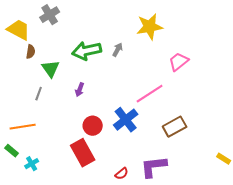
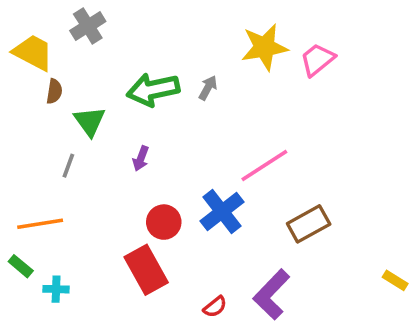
pink trapezoid: (179, 62) -> (317, 60), moved
cyan cross: (32, 164) -> (56, 289), turned 32
purple L-shape: (154, 167) -> (271, 294), turned -40

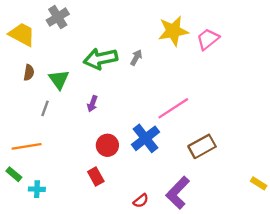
brown semicircle: (54, 91) -> (29, 73), moved
red rectangle: (146, 270) -> (96, 176), size x0.6

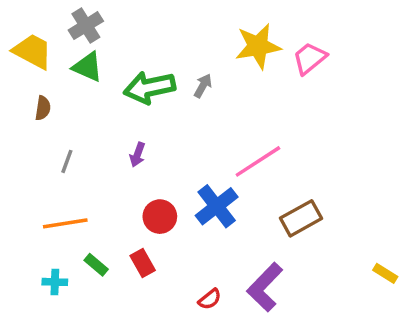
green triangle: (59, 79) -> (88, 67), moved, turned -30
orange line: (27, 146) -> (65, 223), moved
green rectangle: (14, 174) -> (96, 265), moved

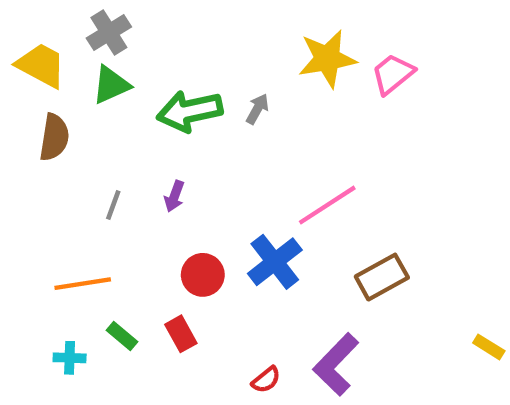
green triangle: (88, 67) -> (111, 85), turned -48
brown semicircle: (43, 108) -> (54, 137), size x1.5
gray line: (67, 161) -> (113, 205), moved

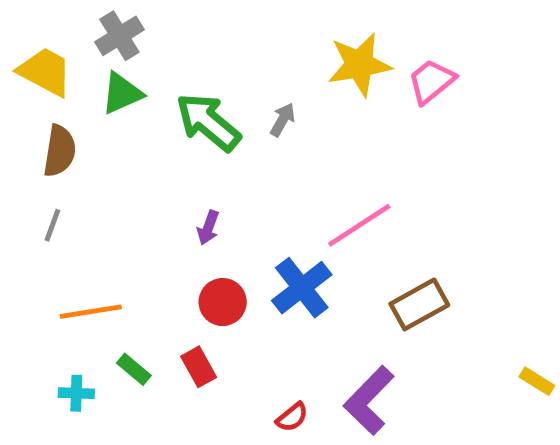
green arrow: (190, 111) -> (208, 122), turned 52
purple arrow: (174, 196) -> (208, 228), moved
gray line: (113, 205) -> (52, 225), moved

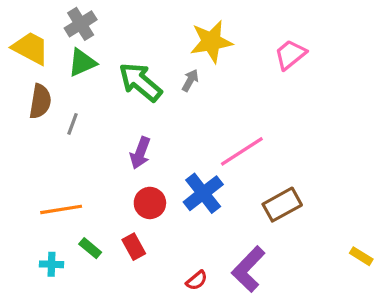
yellow star: (359, 65) -> (211, 42), moved
gray line: (52, 225) -> (72, 124), moved
purple arrow: (208, 228) -> (140, 153), size x1.4

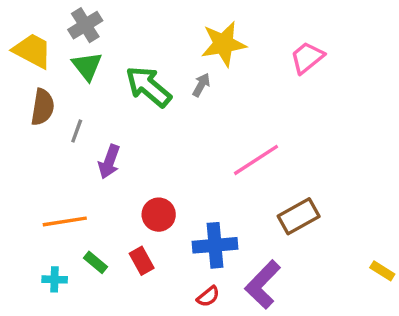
green triangle: (82, 63) -> (87, 66), turned -44
purple arrow: (140, 153) -> (109, 162), moved
blue cross: (203, 193) -> (215, 245), moved, turned 33

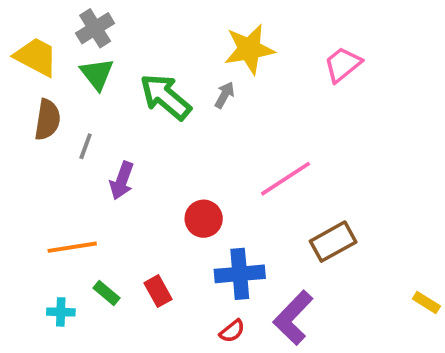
red circle: (159, 215) -> (204, 219), moved

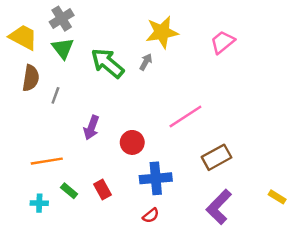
purple arrow: (122, 181) -> (91, 128), moved
purple L-shape: (293, 318) -> (219, 207), moved

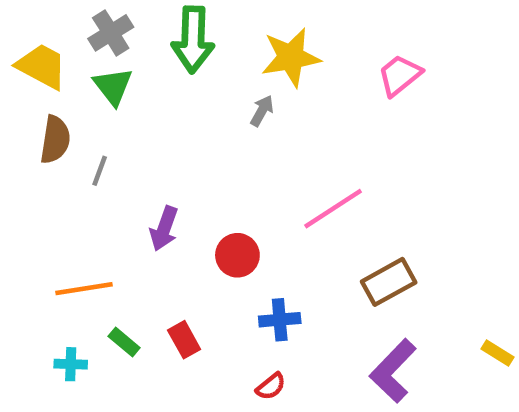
green arrow: (107, 63) -> (193, 40), moved, turned -128
blue cross: (156, 178) -> (280, 320), size x0.7

